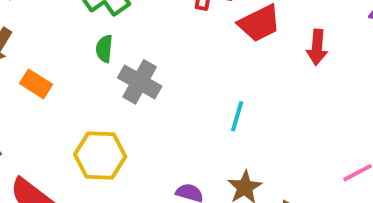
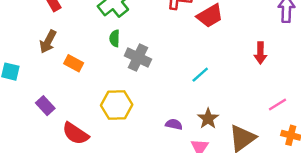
red arrow: (317, 47) -> (260, 53), moved
cyan line: (237, 116) -> (200, 75), turned 36

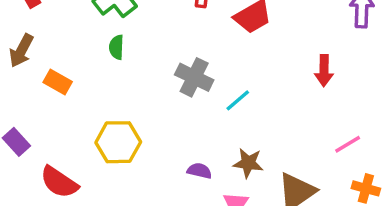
gray cross: (138, 58) -> (194, 77), moved
brown star: (208, 119) -> (248, 163), turned -30

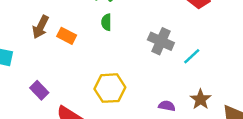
orange rectangle: (58, 82) -> (67, 36), moved
brown star: (248, 163) -> (200, 99), turned 30

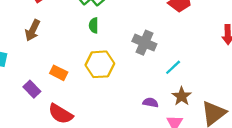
orange rectangle: (67, 36) -> (59, 73), moved
cyan line: (192, 56) -> (173, 67), moved
yellow hexagon: (110, 88) -> (100, 64), moved

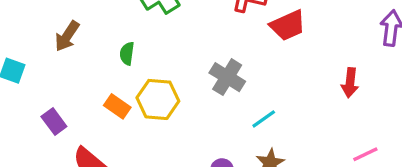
green semicircle: (94, 25) -> (127, 54), moved
orange rectangle: (59, 73) -> (117, 106), moved

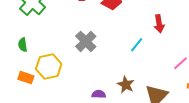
gray cross: (227, 77) -> (86, 41), turned 30
cyan line: (264, 119) -> (137, 45), moved

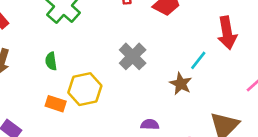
red arrow: (159, 24) -> (227, 33), size x1.4
brown star: (126, 85) -> (181, 84), moved

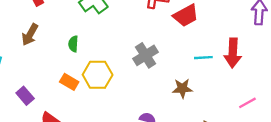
cyan line: (198, 60) -> (203, 58), moved, turned 36
brown star: (181, 84) -> (182, 88), turned 30

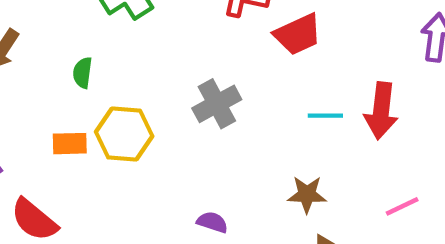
orange rectangle: (69, 82) -> (70, 144), turned -36
brown star: (182, 88) -> (307, 194), moved

